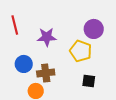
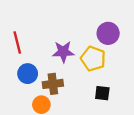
red line: (15, 25) -> (17, 43), moved
purple star: (47, 37) -> (63, 52), moved

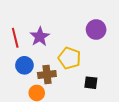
purple star: (63, 52) -> (40, 37), moved, turned -30
yellow pentagon: (93, 59) -> (69, 58), moved

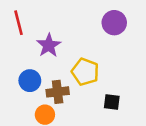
purple circle: (96, 30) -> (114, 23), moved
red line: (15, 38) -> (18, 23), moved

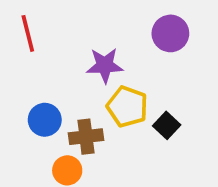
purple star: (49, 45) -> (105, 65), moved, turned 30
black square: (112, 102) -> (167, 125), moved, turned 36

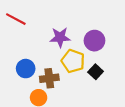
red line: (28, 33) -> (16, 19), turned -48
purple circle: (170, 33) -> (94, 41), moved

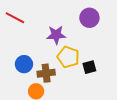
purple circle: (94, 41) -> (89, 18), moved
black square: (96, 72) -> (89, 67), turned 32

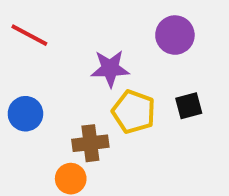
blue circle: (24, 64) -> (25, 114), moved
black square: (89, 67) -> (189, 106), moved

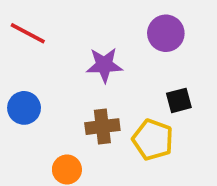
yellow pentagon: (134, 112) -> (153, 140), moved
brown cross: (90, 143) -> (102, 127), moved

